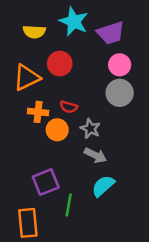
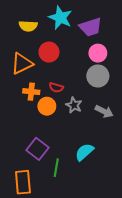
gray arrow: (95, 155) -> (104, 111), moved
purple square: (46, 182) -> (37, 149), turned -30

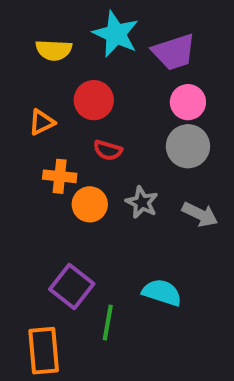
orange triangle: (22, 64) -> (42, 122), size x0.6
red semicircle: (56, 87) -> (108, 150), moved
cyan semicircle: (84, 152) -> (162, 293), turned 60

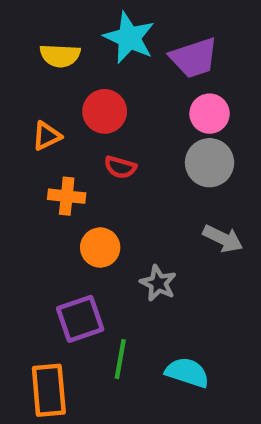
gray star: (142, 202) -> (158, 283), moved
orange circle: (90, 204) -> (100, 248), moved
purple square: (72, 287) -> (80, 319), turned 33
cyan semicircle: (162, 293) -> (187, 372), moved

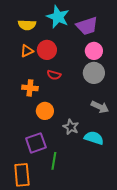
orange triangle: (47, 136) -> (27, 51), moved
cyan semicircle: (187, 372) -> (94, 138), moved

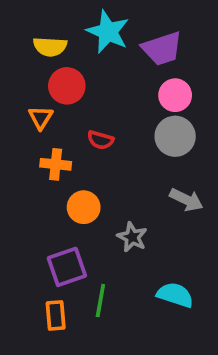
red circle: (47, 50) -> (67, 86), moved
orange triangle: (27, 51) -> (41, 118), moved, turned -32
cyan semicircle: (94, 138) -> (175, 295), moved
orange rectangle: (22, 175) -> (56, 315), moved, size x0.7

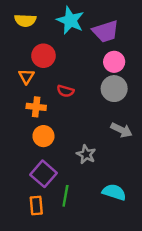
yellow semicircle: (50, 47) -> (25, 20), moved
orange circle: (84, 207) -> (43, 136), moved
purple square: (67, 267) -> (43, 174), turned -30

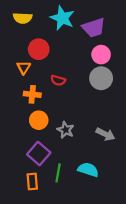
gray arrow: (121, 130) -> (105, 134), moved
gray star: (86, 154) -> (66, 130), moved
cyan semicircle: (114, 192) -> (88, 170), moved

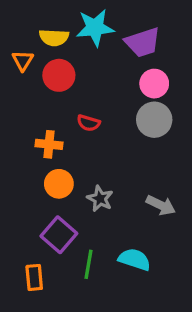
yellow semicircle: (23, 18) -> (54, 38), moved
cyan star: (62, 18) -> (95, 28), turned -30
orange triangle: (24, 67) -> (23, 61), moved
orange rectangle: (32, 181) -> (34, 277), moved

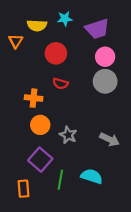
cyan star: (95, 28) -> (65, 19), size x0.6
red circle: (59, 75) -> (56, 53), moved

